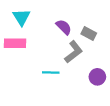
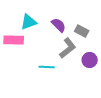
cyan triangle: (21, 17) -> (29, 22), moved, turned 42
purple circle: (97, 77) -> (90, 60), moved

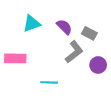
pink rectangle: (14, 40) -> (15, 58), moved
cyan line: (47, 67) -> (49, 82), moved

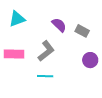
cyan triangle: (32, 24) -> (17, 19), moved
gray L-shape: (74, 52) -> (46, 51), moved

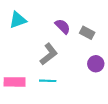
pink rectangle: (14, 54) -> (15, 82), moved

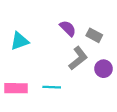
cyan triangle: (18, 20) -> (19, 41), moved
gray L-shape: (49, 54) -> (78, 58), moved

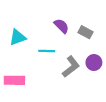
gray L-shape: (78, 58) -> (71, 67), moved
cyan line: (52, 87) -> (47, 51), moved

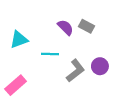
gray rectangle: (86, 32) -> (87, 26), moved
pink rectangle: (14, 80) -> (16, 85), turned -42

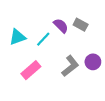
cyan line: (50, 54) -> (43, 39), moved, turned -49
pink rectangle: (16, 85) -> (31, 70), moved

